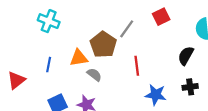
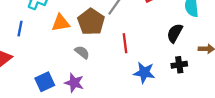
orange triangle: (79, 58) -> (61, 23), moved
blue line: (49, 65) -> (20, 29), moved

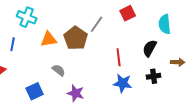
red line: (125, 43) -> (119, 57), moved
gray semicircle: (82, 52) -> (59, 70), moved
purple star: (74, 83) -> (76, 93), moved

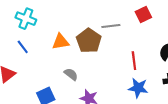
cyan cross: (27, 17) -> (26, 19), moved
gray line: (97, 24) -> (111, 26), turned 48
blue line: (13, 44) -> (23, 47), turned -48

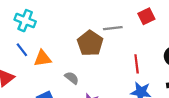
orange triangle: (60, 42) -> (42, 58), moved

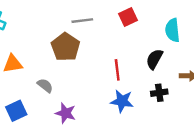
gray line: (113, 28) -> (82, 21), moved

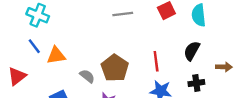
cyan semicircle: (172, 30) -> (199, 15), moved
brown pentagon: (66, 47) -> (115, 68), moved

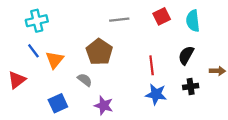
cyan cross: (38, 15) -> (37, 21), turned -35
orange triangle: (56, 55) -> (55, 60), turned -42
brown pentagon: (115, 68) -> (99, 52), moved

